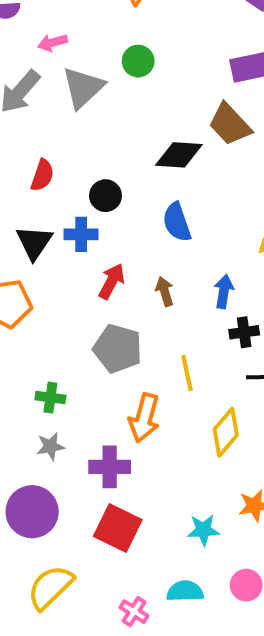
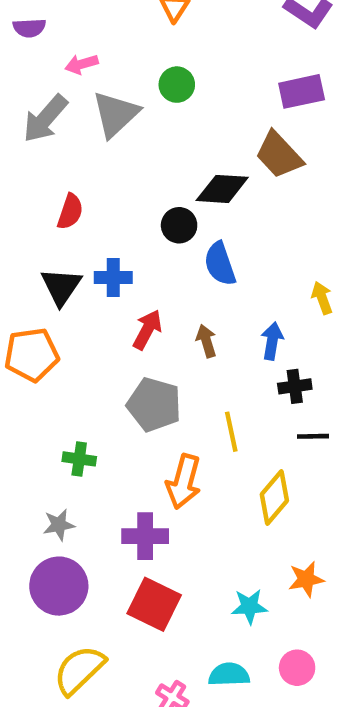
black circle: (105, 196) -> (179, 225), moved
gray star: (50, 446) -> (59, 525), moved

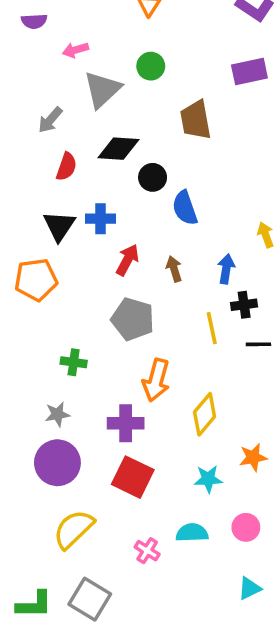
gray arrow: (45, 119) -> (50, 120), moved, size x0.7
brown trapezoid: (279, 155) -> (196, 120), moved, turned 33
black diamond: (222, 189) -> (118, 149), moved
yellow line: (231, 432) -> (212, 328), moved
yellow diamond: (274, 498) -> (205, 414), moved

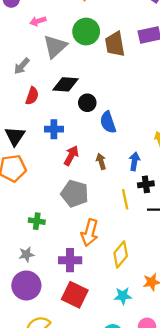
green circle: (151, 66) -> (86, 32), size x1.5
brown trapezoid: (196, 120) -> (115, 44), moved
black triangle: (59, 226) -> (15, 136), moved

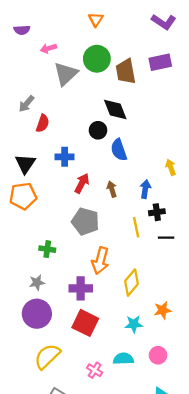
gray arrow: (22, 66) -> (26, 104), moved
black diamond: (65, 84) -> (115, 110), moved, turned 65

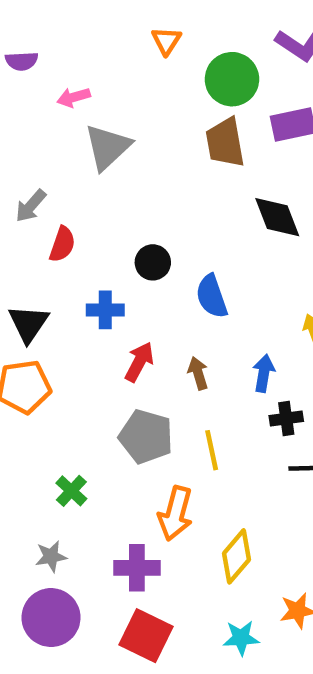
green circle: (97, 59) -> (232, 79), moved
black diamond: (115, 110) -> (277, 217), moved
black circle: (98, 130) -> (153, 262), moved
yellow line: (136, 227) -> (212, 450), moved
green cross: (47, 249) -> (71, 491), turned 35

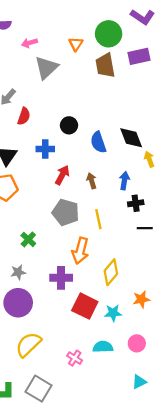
orange triangle: (166, 41) -> (76, 44), moved
black diamond: (277, 217) -> (131, 138), moved
red square: (146, 636) -> (85, 306), moved

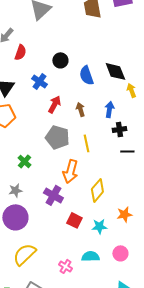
blue cross: (45, 149) -> (39, 81), turned 35
purple cross: (61, 278) -> (53, 195), turned 30
red square: (85, 306) -> (74, 220), size x0.7

